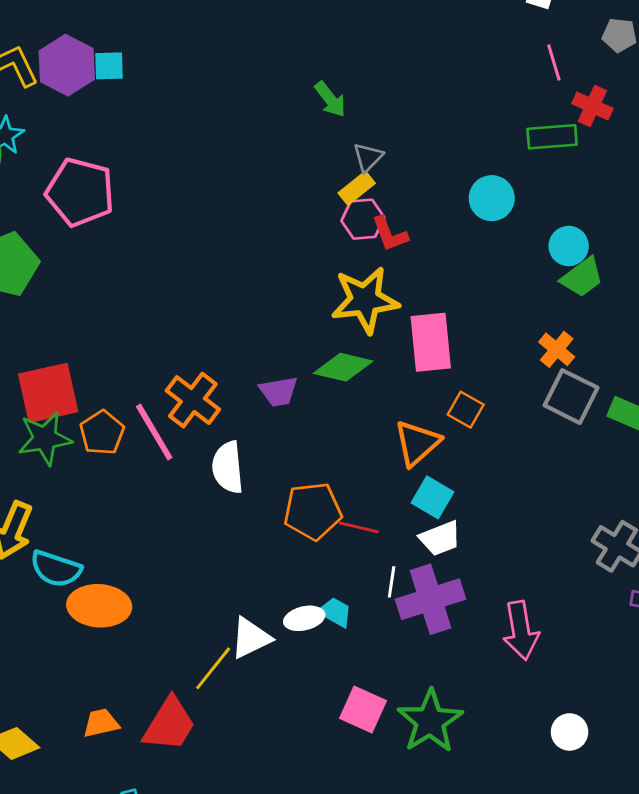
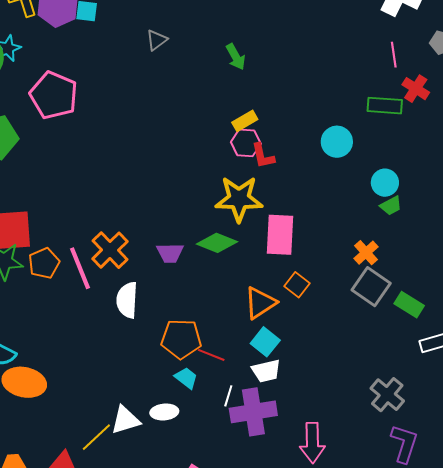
gray triangle: (368, 157) -> (157, 40), moved
green trapezoid: (582, 277) -> (391, 206), size x0.7
cyan trapezoid: (335, 612) -> (186, 378), moved

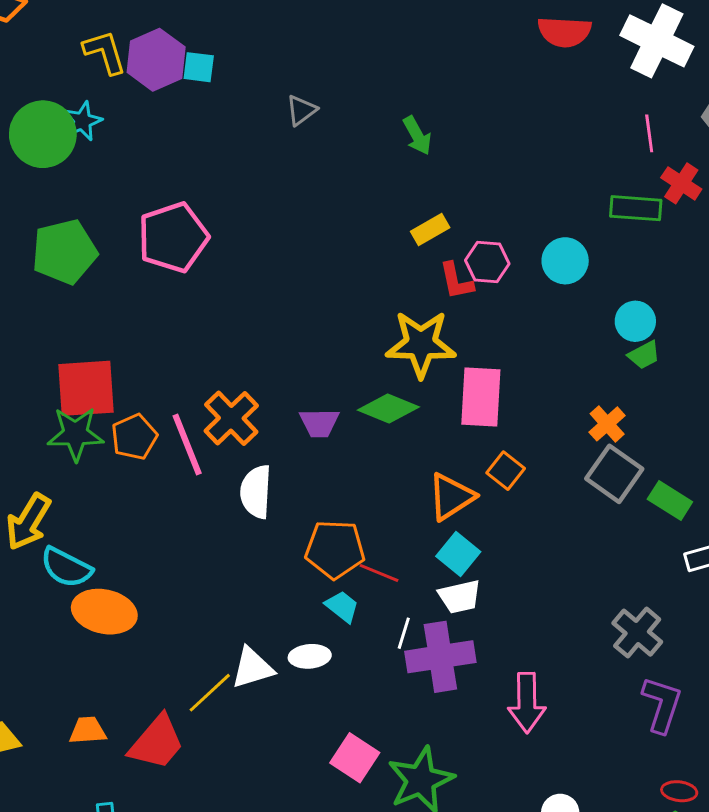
pink pentagon: (54, 95) -> (173, 237), moved, turned 30
pink hexagon: (246, 143) -> (487, 262), moved

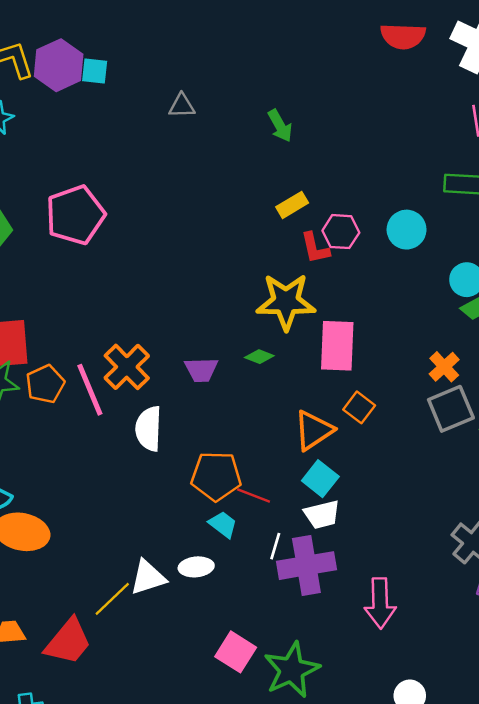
gray triangle: (301, 110) -> (182, 106), turned 36
green diamond: (388, 408) -> (259, 357), size x0.6
gray square: (614, 474) -> (451, 409), turned 33

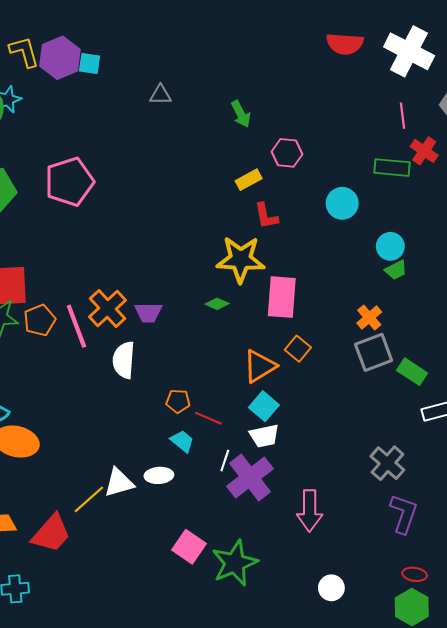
pink hexagon: (341, 232) -> (287, 153), moved
purple trapezoid: (201, 370) -> (148, 312), moved
orange pentagon: (216, 476) -> (178, 401), size x0.6
purple cross: (306, 566) -> (250, 477), turned -30

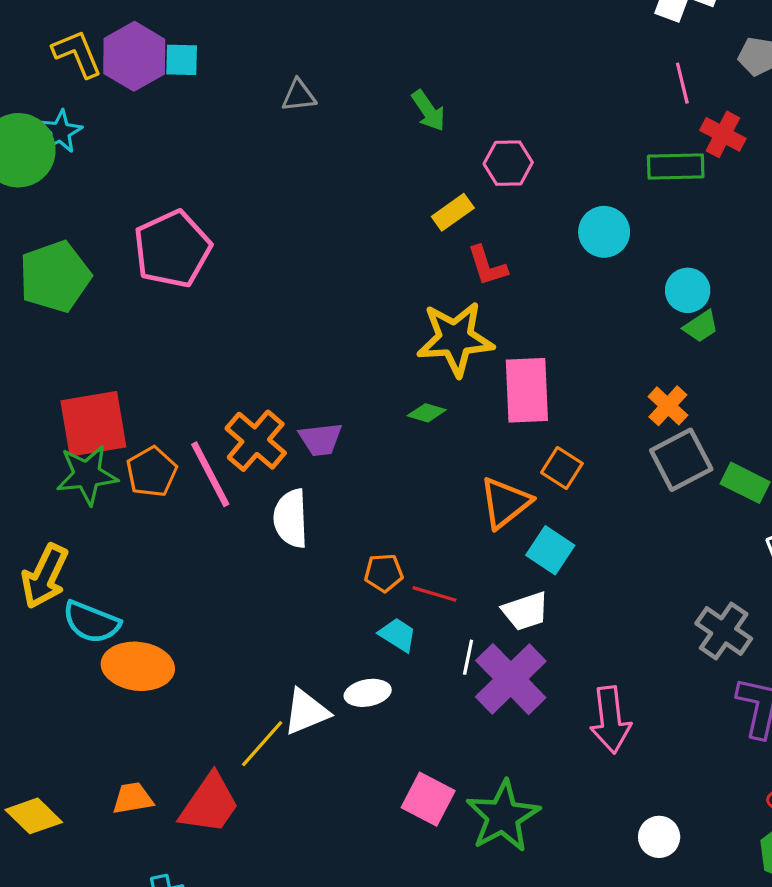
cyan square: (264, 406) -> (550, 550), moved

